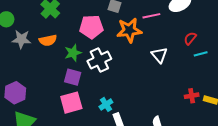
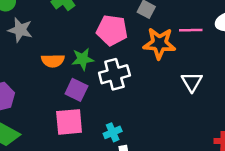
orange semicircle: (48, 40) -> (53, 61), moved

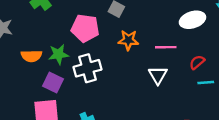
pink line: (191, 30) -> (166, 47), moved
orange star: (159, 43) -> (128, 40), size x0.7

